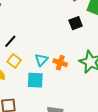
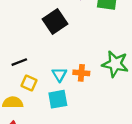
black square: (76, 23) -> (55, 21), moved, size x1.5
black line: (10, 41) -> (19, 62), turned 40

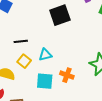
orange cross: (81, 73) -> (67, 75), moved
cyan triangle: (59, 75) -> (45, 55), moved, turned 32

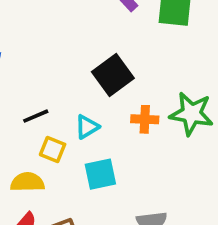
black square: (60, 15) -> (113, 75), moved
orange cross: (67, 75) -> (145, 119), moved

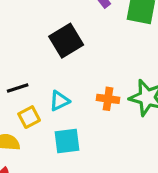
black square: (113, 75) -> (66, 41), moved
yellow square: (53, 149) -> (29, 117), turned 35

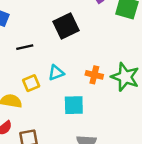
black line: (18, 88) -> (25, 47), moved
cyan square: (67, 141) -> (74, 105), moved

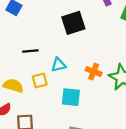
black line: (25, 47) -> (30, 51), moved
yellow square: (31, 83) -> (40, 80), moved

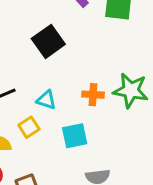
cyan triangle: (59, 65) -> (46, 100), turned 49

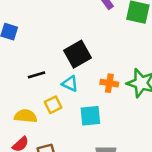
black square: (48, 41) -> (78, 54), moved

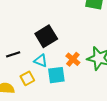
orange cross: (109, 83) -> (73, 59), turned 32
cyan square: (90, 116) -> (56, 75), moved

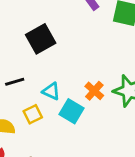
black square: (46, 36) -> (41, 39), moved
cyan square: (56, 75) -> (71, 111), turned 36

